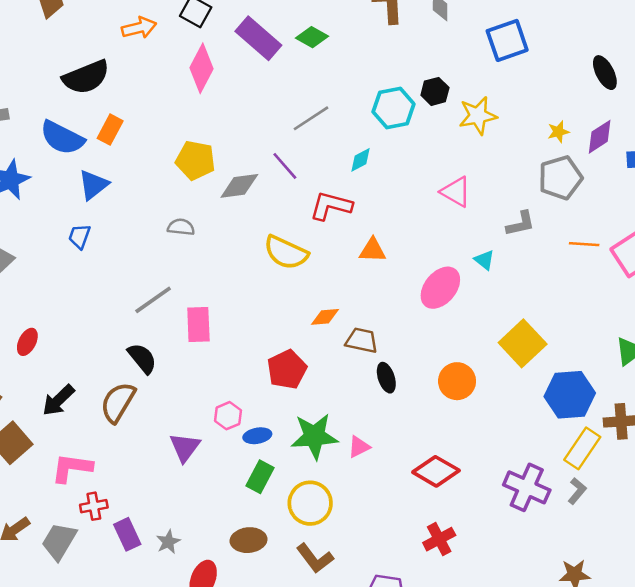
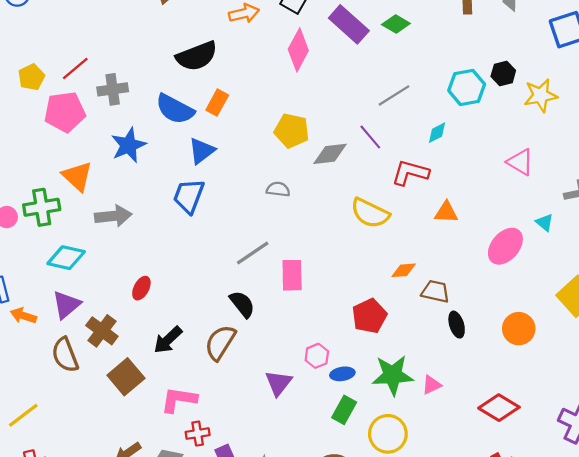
blue trapezoid: (79, 236) -> (189, 196), size x1.6

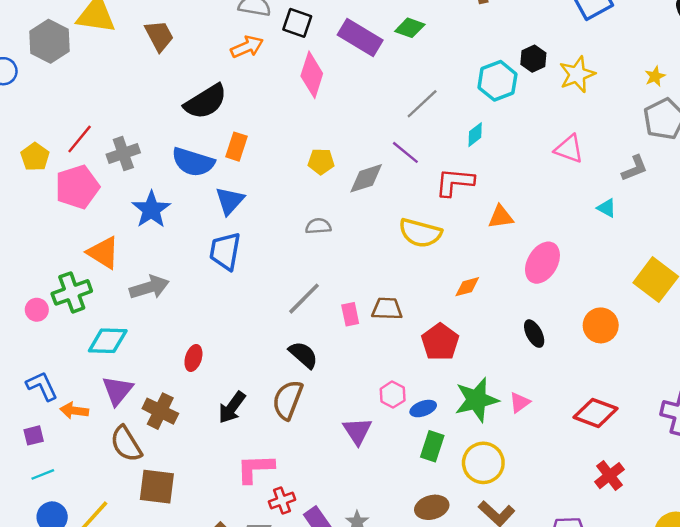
yellow pentagon: (292, 131) -> (321, 161), size x0.7
pink ellipse: (505, 246) -> (542, 263), moved
pink rectangle: (292, 275) -> (350, 314), size x0.7
brown trapezoid: (435, 291) -> (387, 309), moved
brown square: (126, 377) -> (157, 487), moved, turned -32

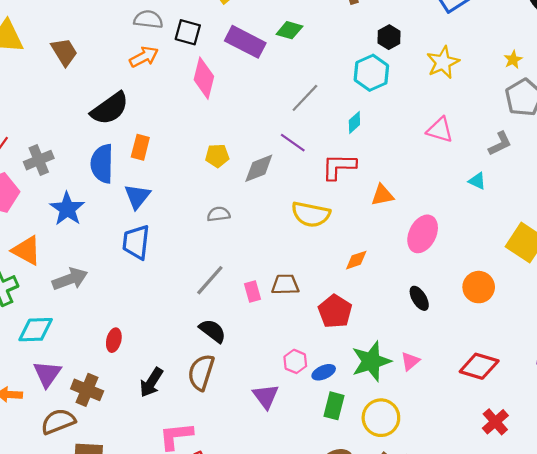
black hexagon: (533, 59) -> (389, 37), moved
blue semicircle: (193, 162) -> (102, 164), turned 78
brown semicircle: (126, 444) -> (58, 421), turned 104

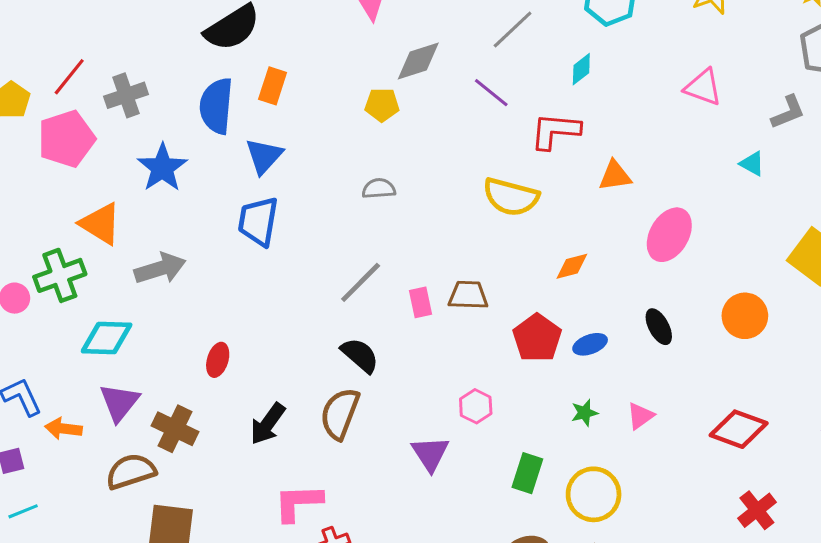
gray diamond: (259, 168) -> (418, 61), moved
green star: (371, 361) -> (584, 413), size x0.5
blue ellipse: (324, 372) -> (590, 344), moved

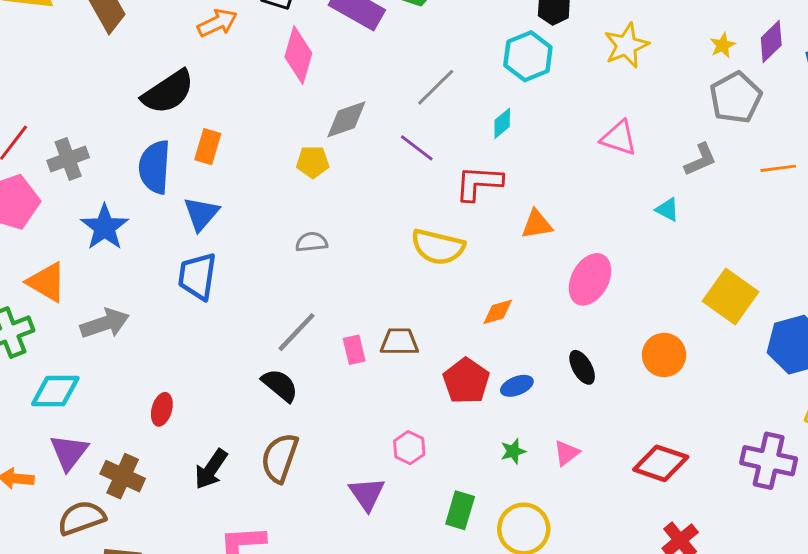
black semicircle: (360, 355) -> (280, 385), moved

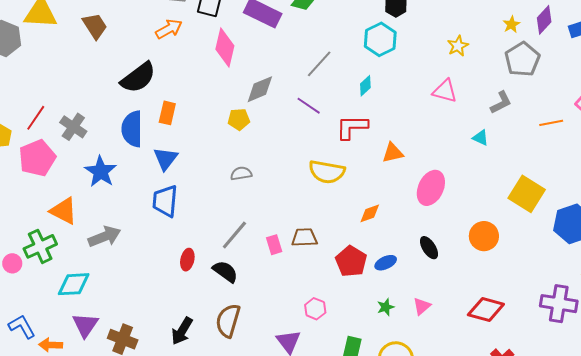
yellow star: (626, 45) -> (458, 46), moved, size x0.7
gray cross: (68, 159) -> (73, 127), turned -32
orange line: (778, 168) -> (551, 123), moved
red ellipse: (162, 409) -> (187, 260), moved

